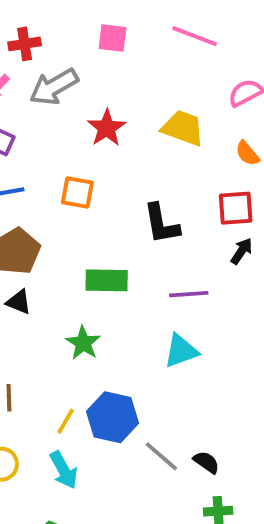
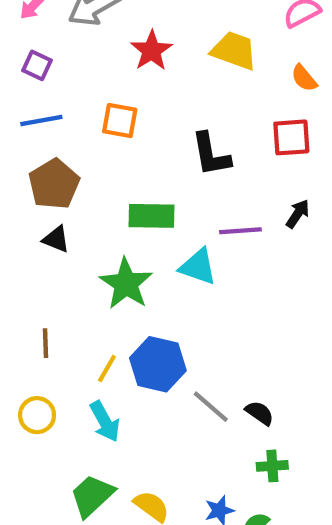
black arrow: (242, 251) -> (298, 214), moved
green star: (83, 343) -> (126, 284), size x1.4
cyan triangle: (181, 351) -> (198, 267), moved, turned 39

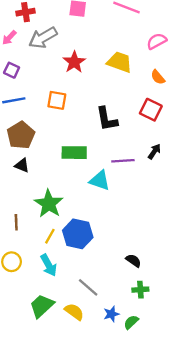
red square: (291, 137) -> (151, 110), turned 30
green star: (126, 284) -> (49, 204), moved
gray line: (211, 407) -> (88, 287), moved

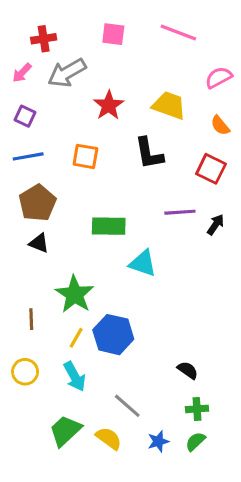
black L-shape: (107, 119) -> (149, 153), moved
purple line: (123, 161) -> (180, 212), moved
green semicircle: (131, 322) -> (195, 441), moved

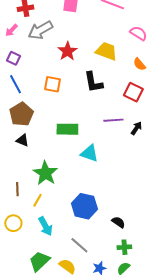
pink semicircle: (219, 77) -> (138, 33), turned 60
blue line: (28, 156) -> (15, 84), turned 72
blue hexagon: (113, 335) -> (84, 206), moved
yellow line: (76, 338) -> (37, 200), moved

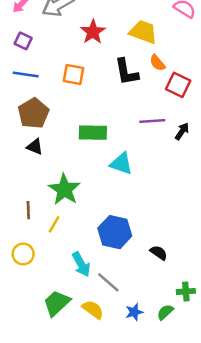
orange semicircle: (139, 64) -> (157, 63), moved
blue line: (15, 84) -> (26, 74), turned -54
cyan arrow: (45, 226) -> (81, 264), moved
green cross: (124, 247) -> (186, 291), moved

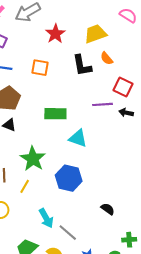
yellow trapezoid: (143, 32) -> (95, 34), turned -40
red square: (178, 85) -> (123, 87), moved
black arrow: (182, 131) -> (126, 113), turned -112
blue hexagon: (115, 232) -> (69, 178), moved

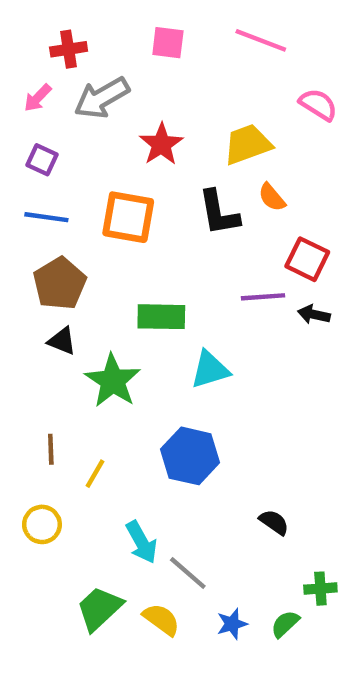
orange square: (40, 68) -> (128, 217), size x1.4
cyan triangle: (78, 138) -> (210, 370), turned -36
green star: (33, 159) -> (113, 381), moved

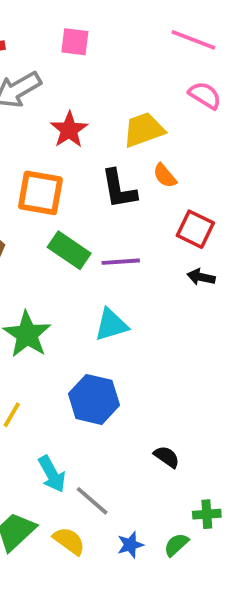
pink line: (261, 40) -> (193, 40), moved
purple line: (263, 297) -> (121, 262), moved
green rectangle: (161, 317) -> (69, 250), moved, turned 33

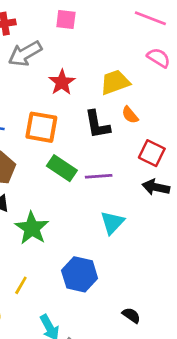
black arrow: (201, 277) -> (156, 187), size x1.4
cyan triangle: (111, 325) -> (112, 223), moved, turned -30

